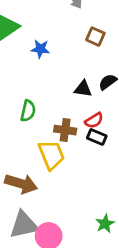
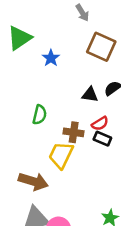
brown square: (95, 37) -> (101, 47), size x1.6
blue star: (40, 49) -> (51, 58), turned 30
yellow trapezoid: (51, 155) -> (61, 155), turned -132

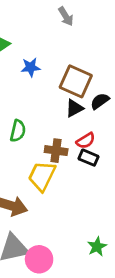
brown square: (101, 47) -> (76, 81), moved
blue star: (51, 58) -> (31, 67), turned 30
black triangle: (90, 95) -> (74, 108), turned -36

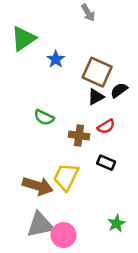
blue star: (31, 67) -> (56, 59), turned -30
green semicircle: (18, 131) -> (44, 117), turned 102
black rectangle: (88, 158) -> (106, 163), moved
yellow trapezoid: (42, 176) -> (66, 177), moved

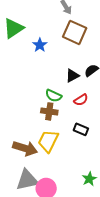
brown square: (97, 72) -> (75, 32), moved
green semicircle: (44, 117) -> (53, 96), moved
brown cross: (79, 136) -> (49, 111), moved

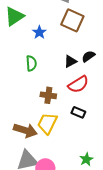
green semicircle: (53, 96) -> (31, 63), moved, turned -119
red semicircle: (81, 100) -> (78, 84), size x1.5

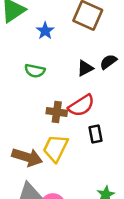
green semicircle: (31, 63) -> (35, 71), turned 105
red semicircle: (78, 84) -> (81, 106), moved
black rectangle: (78, 112) -> (95, 134), turned 56

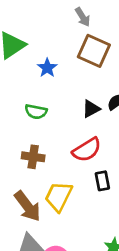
brown cross: (57, 112) -> (33, 157), moved
brown arrow: (27, 157) -> (27, 206), turned 36

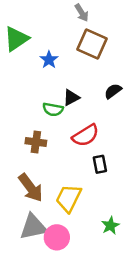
black triangle: (91, 109) -> (71, 98), moved
green semicircle: (36, 112) -> (53, 109), moved
yellow trapezoid: (59, 196) -> (69, 198), moved

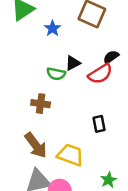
red semicircle: (86, 135) -> (100, 74), moved
yellow trapezoid: (69, 198) -> (70, 155), turned 84

